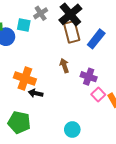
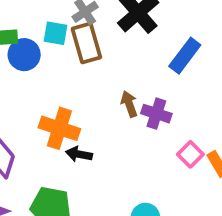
brown rectangle: (72, 32) -> (86, 43), moved
purple cross: (89, 77) -> (156, 114), moved

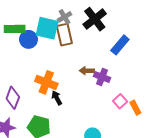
cyan square: (56, 33) -> (47, 28), size x1.6
brown arrow: (129, 104) -> (87, 71), turned -72
black arrow: (79, 154) -> (57, 98), turned 48

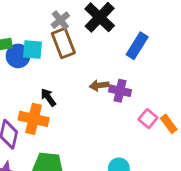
cyan square: (47, 28) -> (33, 49), moved, size x0.7
orange cross: (46, 82) -> (34, 119), moved
black arrow: (57, 98) -> (48, 97), moved

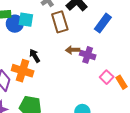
brown rectangle: (63, 43) -> (60, 22), moved

